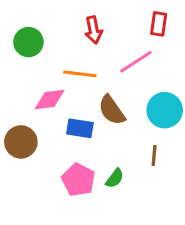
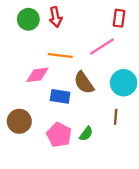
red arrow: (94, 30) -> (56, 17), moved
green circle: (28, 42) -> (28, 19), moved
brown circle: (21, 142) -> (19, 121), moved

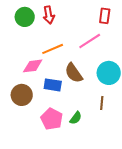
orange line: (60, 56) -> (53, 49), turned -30
brown circle: (19, 121) -> (22, 95), moved

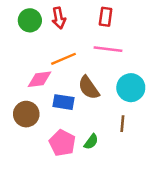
red rectangle: (105, 16) -> (106, 17), moved
pink line: (90, 41) -> (108, 49), turned 40

